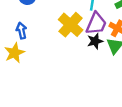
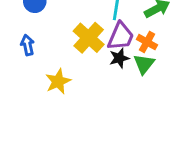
yellow star: (14, 53) -> (58, 81), moved

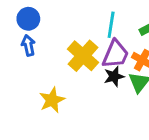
blue arrow: (27, 45) -> (28, 45), moved

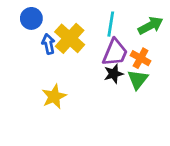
blue arrow: (28, 45) -> (48, 44), moved
yellow cross: (83, 56) -> (70, 38), moved

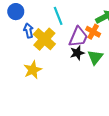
cyan line: (111, 24) -> (58, 16), moved, turned -30
yellow cross: (70, 38) -> (44, 39), moved
orange cross: (141, 58) -> (93, 32), moved

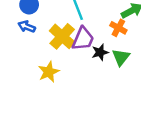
blue arrow: (28, 31) -> (27, 27), moved, turned -56
purple trapezoid: (78, 37) -> (83, 39), moved

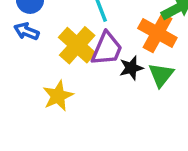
orange cross: (118, 28) -> (157, 33), size x1.5

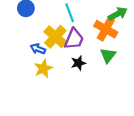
blue arrow: (26, 31) -> (38, 49), moved
black star: (131, 68) -> (78, 63), moved

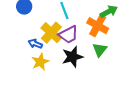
purple trapezoid: (74, 39) -> (68, 35), turned 40
black star: (78, 63) -> (72, 57), size x1.5

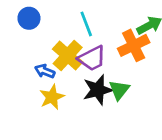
orange cross: (98, 26) -> (134, 45), turned 35
green triangle: (100, 50) -> (119, 90), moved

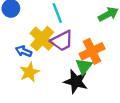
orange cross: (134, 45) -> (92, 51), moved
black star: (98, 90) -> (76, 81), moved, turned 30

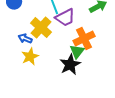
purple trapezoid: (62, 41) -> (65, 18), moved
black star: (76, 81) -> (70, 65), turned 30

